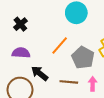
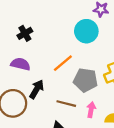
gray pentagon: (83, 58) -> (85, 80), turned -30
black arrow: (40, 73) -> (37, 89), turned 72

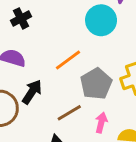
gray pentagon: (85, 80) -> (96, 84), turned 30
brown line: (66, 104) -> (69, 113), turned -48

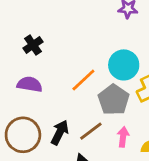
cyan circle: (101, 20) -> (124, 65), moved
black arrow: (32, 92) -> (60, 132), moved

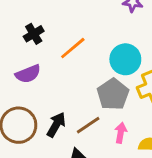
orange line: (83, 80) -> (73, 48), moved
purple semicircle: (30, 84) -> (28, 74), turned 145

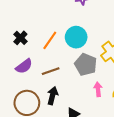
cyan circle: (125, 59) -> (76, 37), moved
brown line: (88, 125) -> (51, 71), moved, turned 30

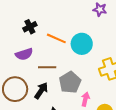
orange line: (50, 40) -> (56, 38), turned 60
gray pentagon: (86, 64) -> (70, 82), moved

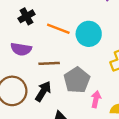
purple semicircle: (24, 54) -> (21, 49), turned 30

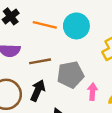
gray pentagon: (77, 80) -> (70, 75), turned 30

